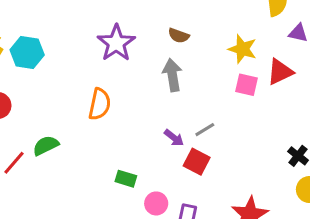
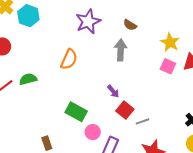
gray line: (205, 130) -> (142, 121), moved
green rectangle: (126, 179) -> (76, 112), size x1.5

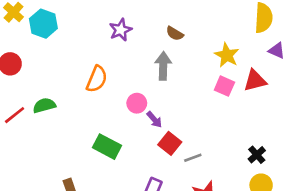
purple star: (88, 21) -> (121, 30), size x0.7
pink circle: (93, 132) -> (137, 103), moved

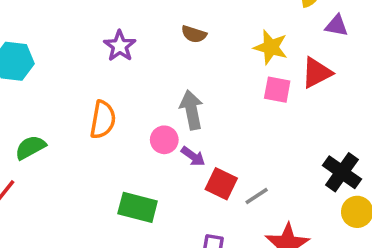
gray arrow: (163, 66) -> (191, 110), moved
green semicircle: (44, 105) -> (30, 147), moved
black cross: (257, 155) -> (342, 172), size x1.5

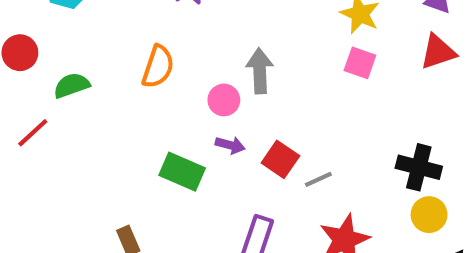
red triangle: (317, 73) -> (438, 52), moved
purple arrow: (193, 156) -> (230, 145), moved, turned -30
black cross: (342, 172) -> (419, 167), turned -30

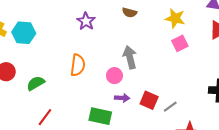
pink square: (360, 63) -> (180, 43), turned -35
red line: (33, 133) -> (45, 117), moved

